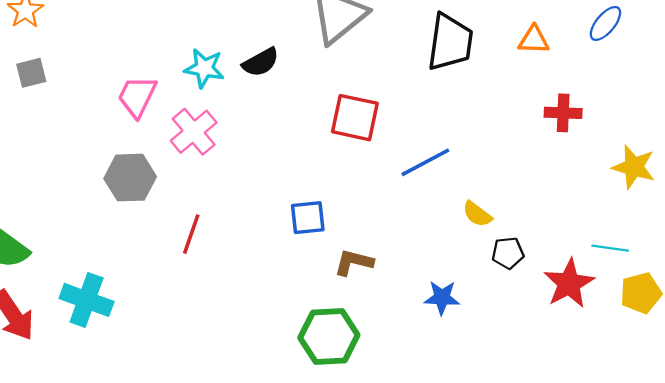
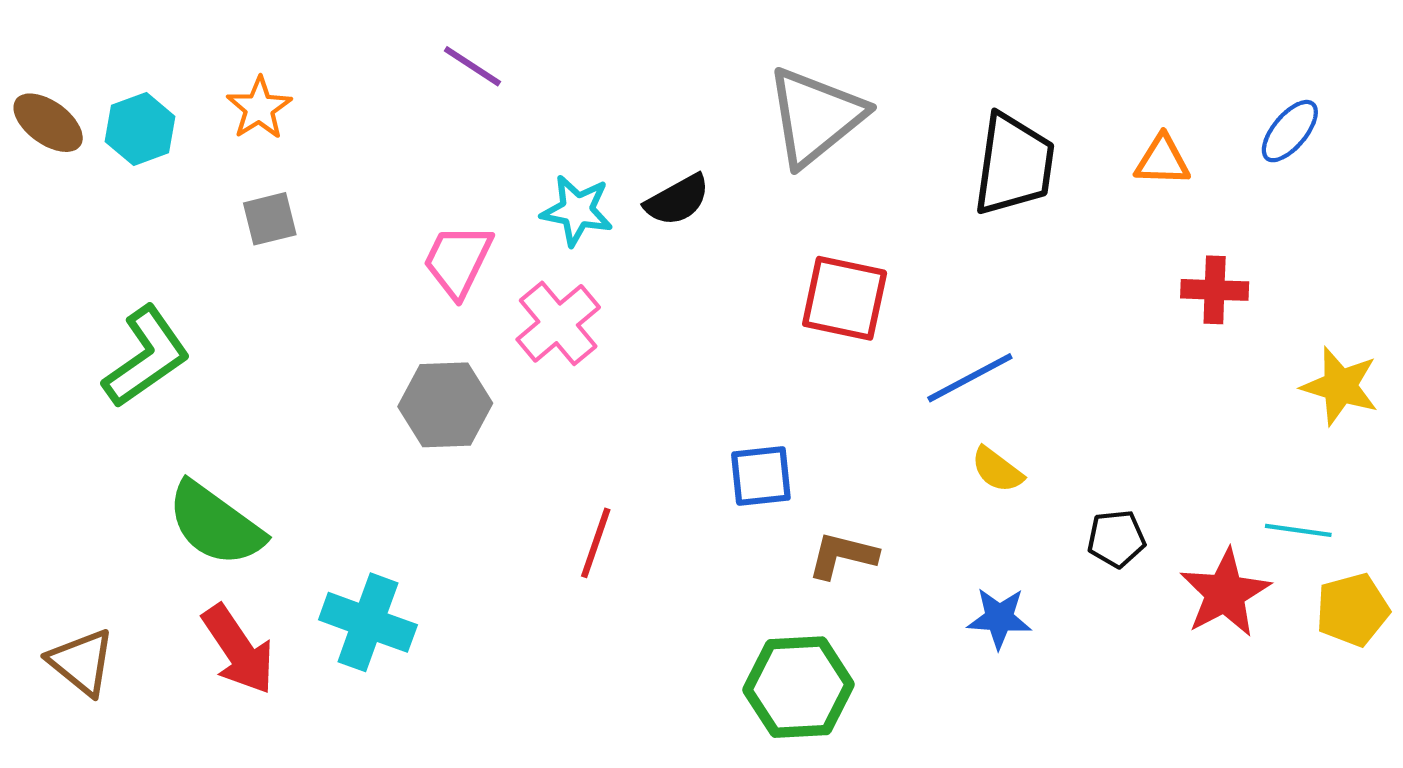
yellow semicircle: (477, 214) -> (997, 470), moved
red line: (191, 234) -> (596, 543), moved

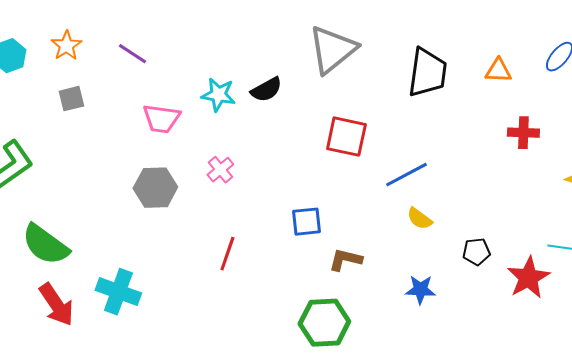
purple line: (472, 66) -> (132, 54), moved
pink trapezoid: (458, 261) -> (161, 119), turned -108
pink cross: (558, 323) -> (220, 170), moved, size x0.7

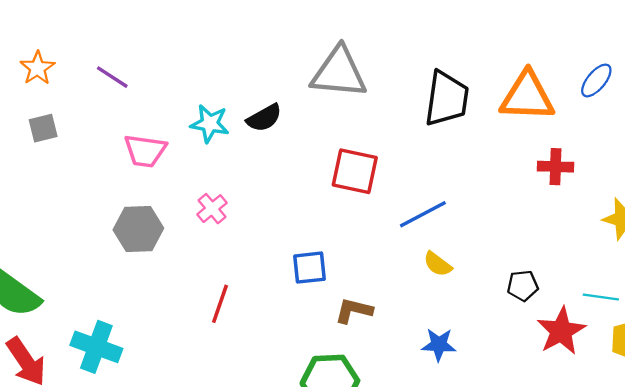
gray triangle: (332, 50) -> (339, 73), turned 44
orange triangle: (498, 71) -> (527, 96), size x1.8
black pentagon: (476, 252) -> (523, 286), moved

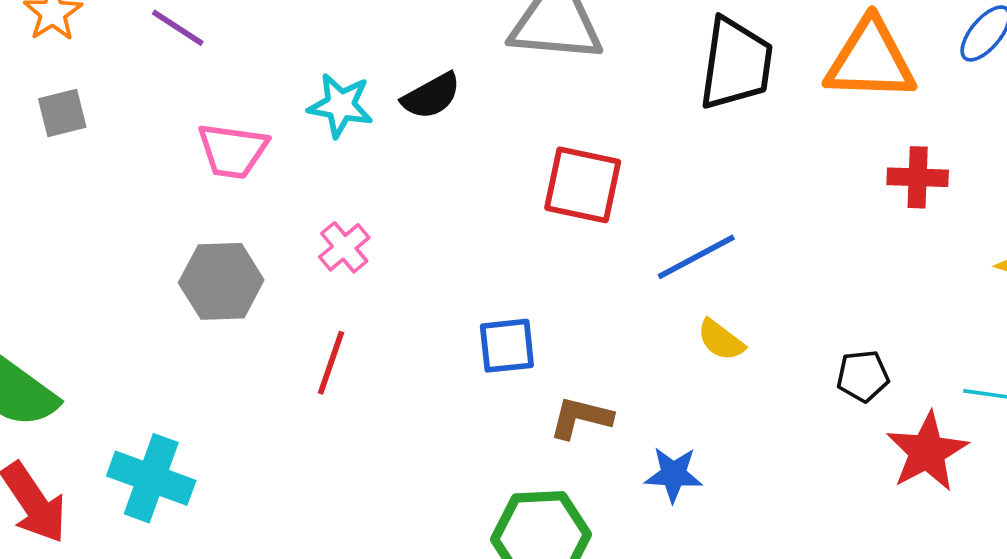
red line: (220, 304) -> (331, 363), moved
blue star: (439, 345) -> (674, 474), moved

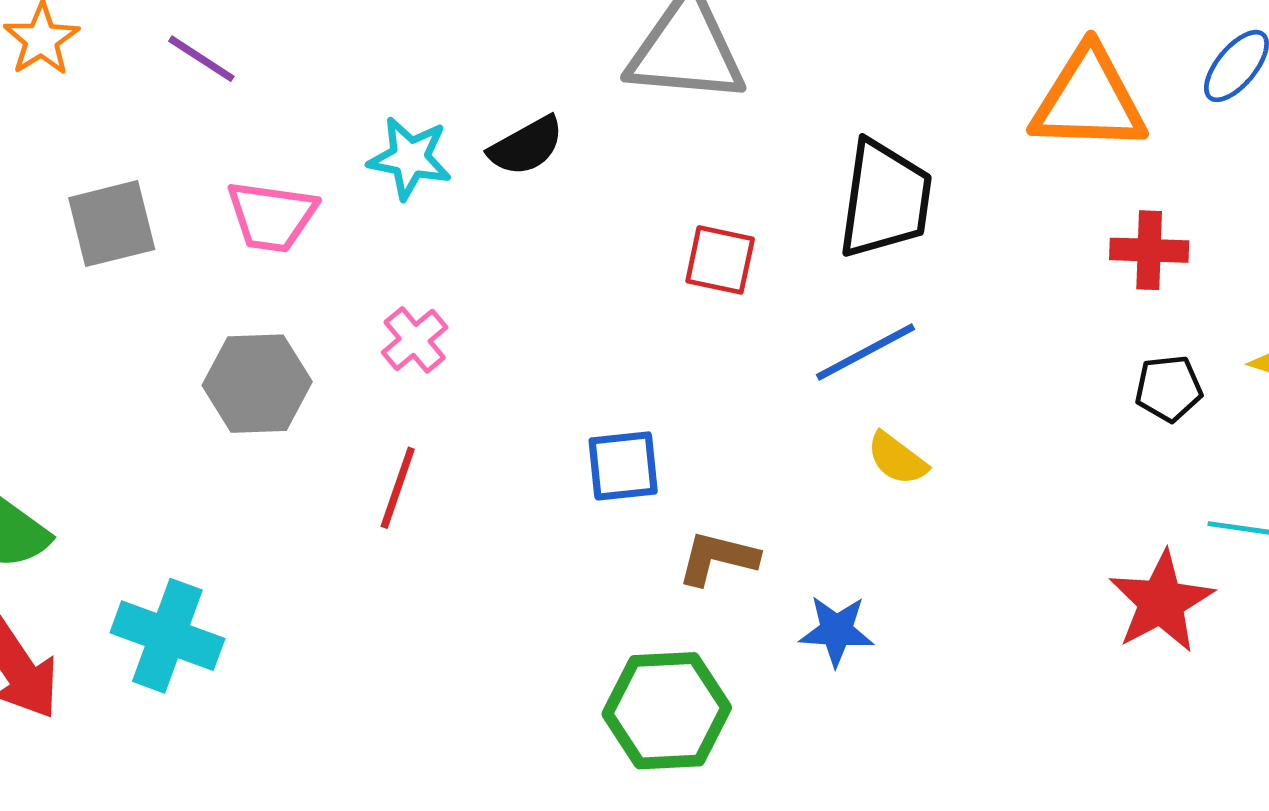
black trapezoid: (736, 64) -> (885, 199), moved
gray square: (62, 113) -> (112, 224), moved, size x1.4
red square: (583, 185) -> (720, 260), size x0.7
black pentagon: (863, 376) -> (1169, 388), moved

